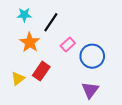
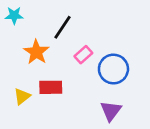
cyan star: (24, 15) -> (14, 15), moved
red rectangle: (41, 71) -> (51, 87), turned 54

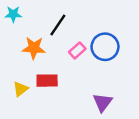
orange star: (36, 52) -> (34, 48), turned -30
blue circle: (113, 69) -> (105, 47), moved

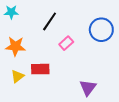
blue circle: (105, 47) -> (101, 30), moved
orange star: (34, 48) -> (15, 46), moved

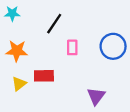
blue circle: (101, 30) -> (113, 46), moved
pink rectangle: (66, 43) -> (72, 47), turned -48

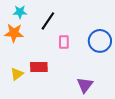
cyan star: (12, 13) -> (20, 12), moved
orange star: (17, 51) -> (14, 33), moved

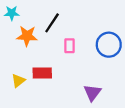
cyan star: (20, 12) -> (12, 13), moved
orange star: (14, 33) -> (27, 36), moved

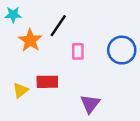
orange star: (27, 36) -> (30, 40), turned 30
purple triangle: (92, 93) -> (90, 104), moved

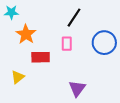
black line: (58, 26) -> (74, 18), moved
red rectangle: (47, 82) -> (41, 57), moved

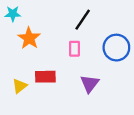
red rectangle: (41, 57) -> (45, 77), moved
purple triangle: (77, 89) -> (90, 84), moved

